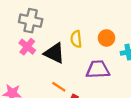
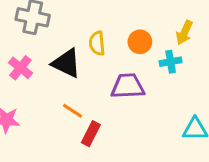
pink cross: (27, 47) -> (20, 68), moved

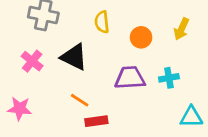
yellow semicircle: (97, 43) -> (102, 22), moved
cyan cross: (171, 62) -> (169, 78), moved
red rectangle: (91, 134) -> (96, 121), turned 55

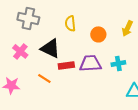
orange line: (80, 100) -> (44, 78), moved
red rectangle: (96, 121) -> (66, 65), moved

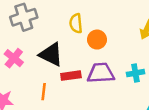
gray cross: (28, 18) -> (24, 17), turned -30
orange circle: (98, 34) -> (97, 40), moved
orange line: (44, 78) -> (44, 92), turned 64

